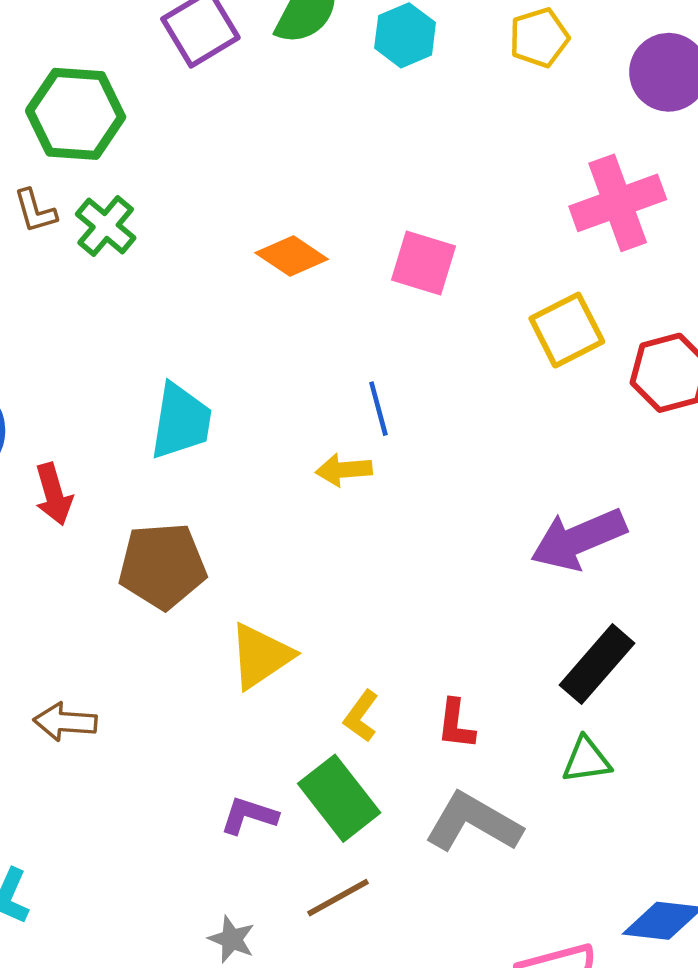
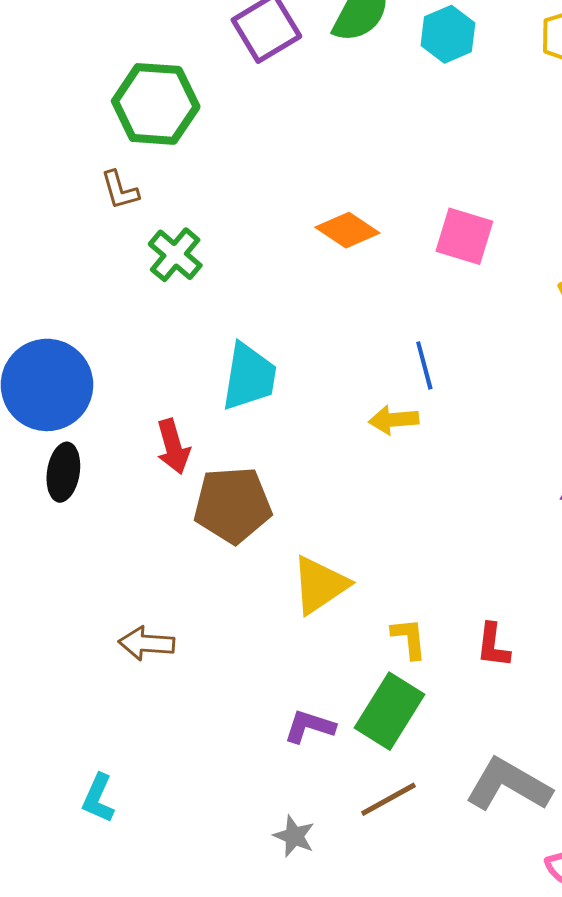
green cross: (106, 226) -> (175, 255), moved
red arrow: (54, 494) -> (173, 446), moved
yellow L-shape: (361, 716) -> (409, 638), turned 138
green rectangle: (339, 798) -> (389, 711), turned 70
gray L-shape: (473, 822) -> (508, 785), moved

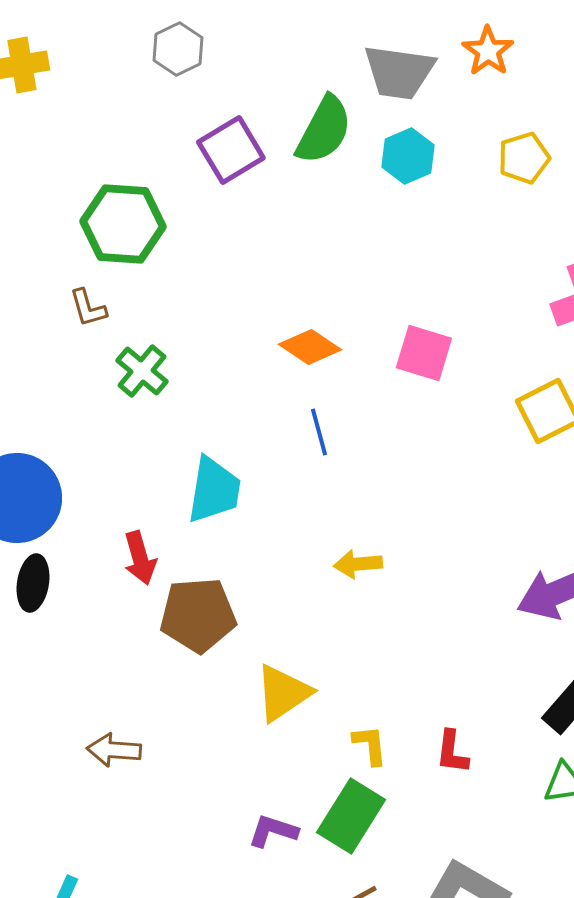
blue line: (424, 365) -> (319, 432), moved
yellow arrow: (394, 420) -> (358, 564), moved

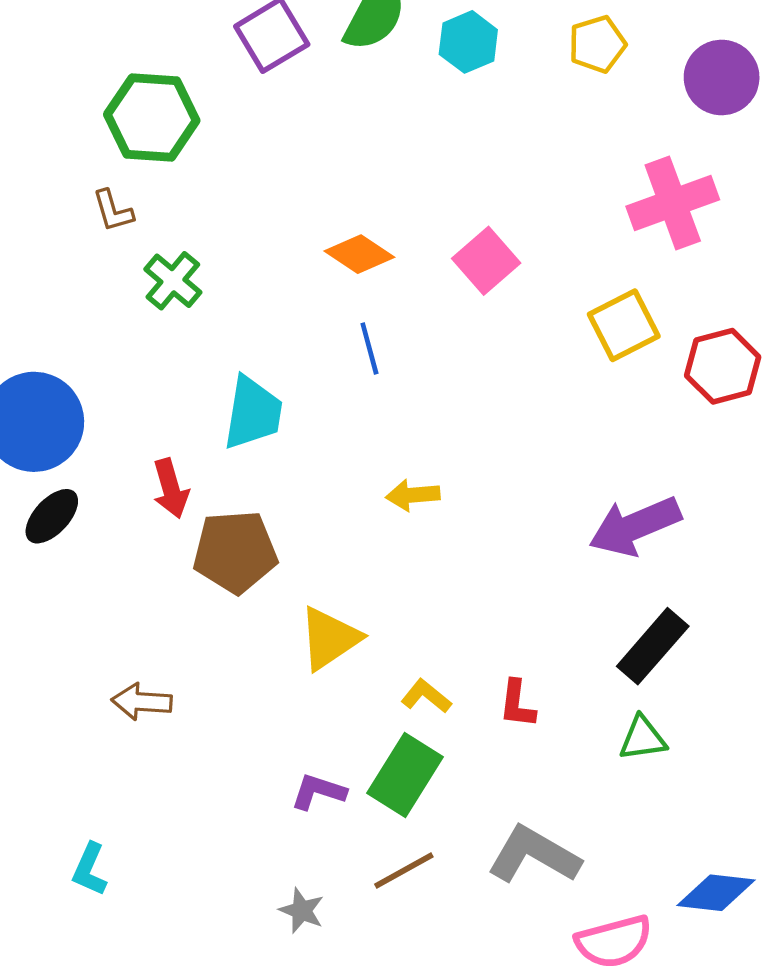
pink square: (424, 353) -> (486, 261), turned 32
black ellipse: (33, 583) -> (52, 516), turned 34
yellow L-shape: (370, 745) -> (426, 696), turned -45

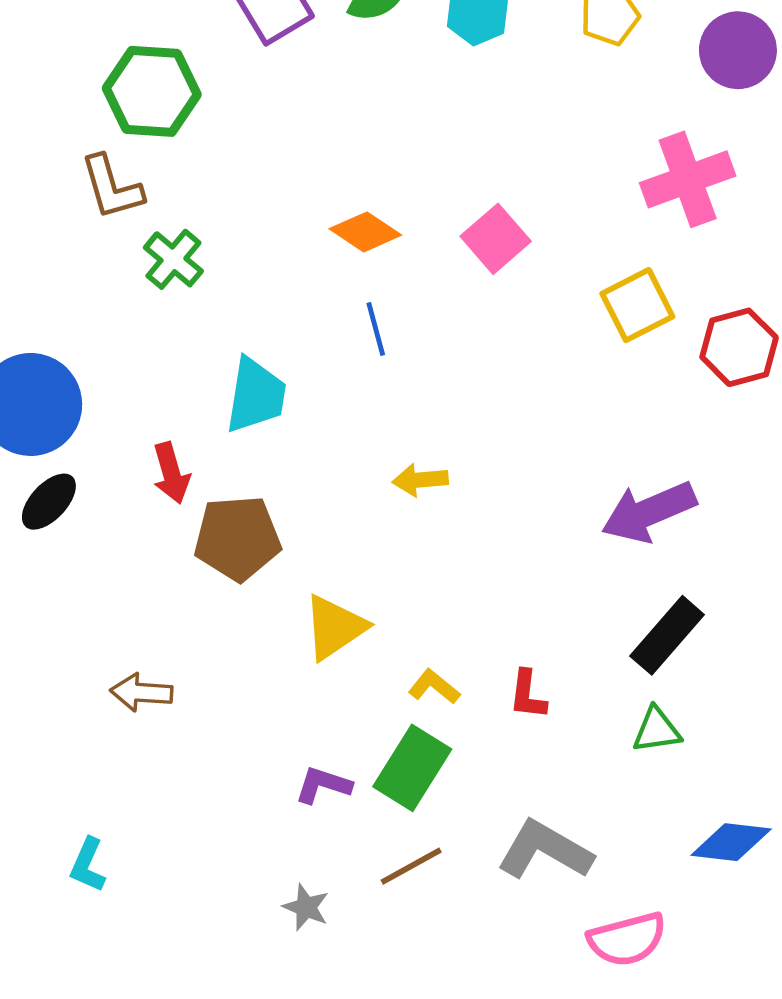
brown L-shape: (113, 211) -> (112, 187), size x1.5
blue diamond: (716, 893) -> (731, 842), moved

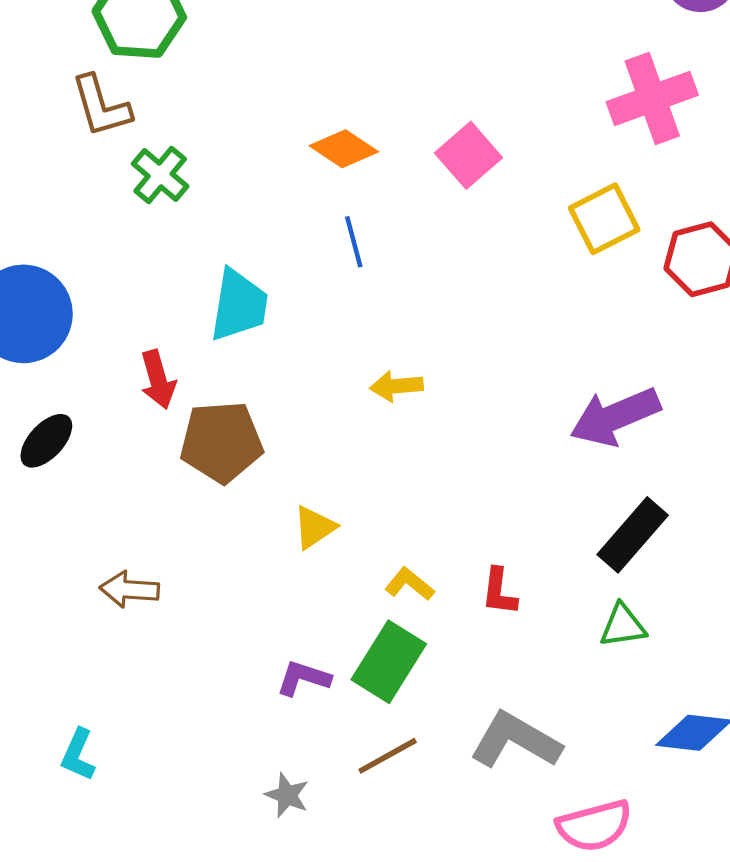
black ellipse: (49, 502) -> (46, 441), moved
yellow triangle: (335, 627) -> (314, 527), size x0.7

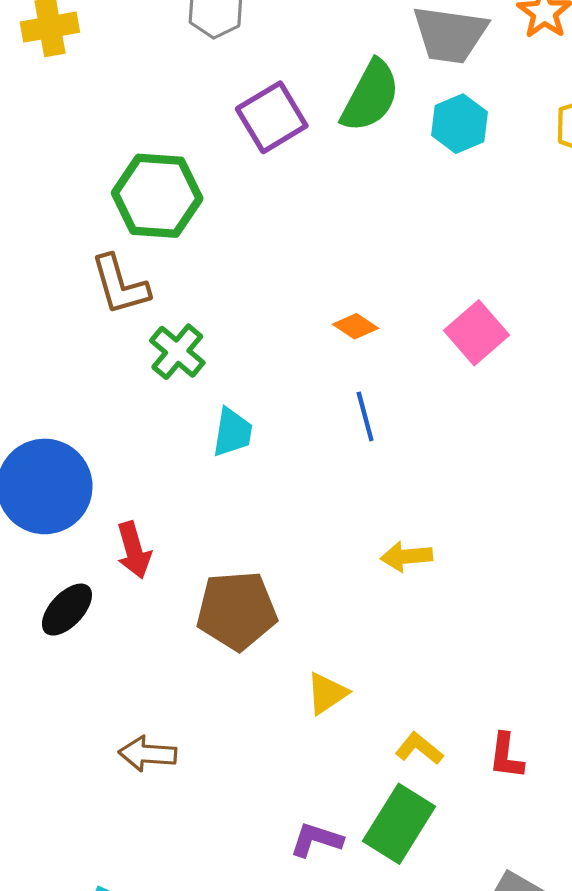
orange diamond: (344, 149) -> (356, 326), size x0.7
cyan trapezoid: (239, 305) -> (232, 432), moved, size x0.7
red arrow: (158, 380) -> (134, 550), moved

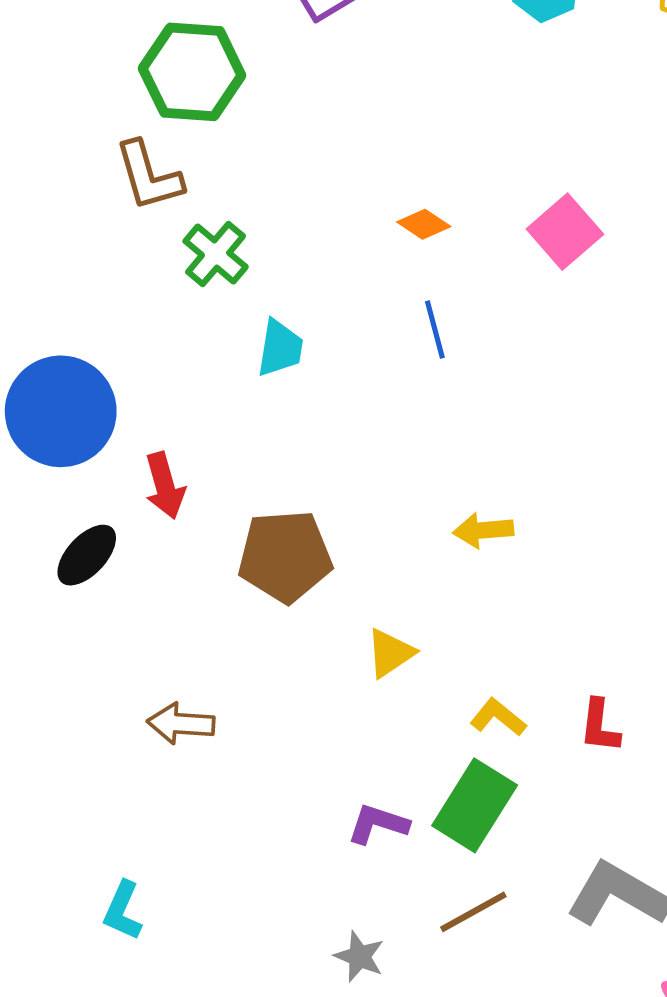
yellow arrow: (406, 556) -> (483, 530), moved

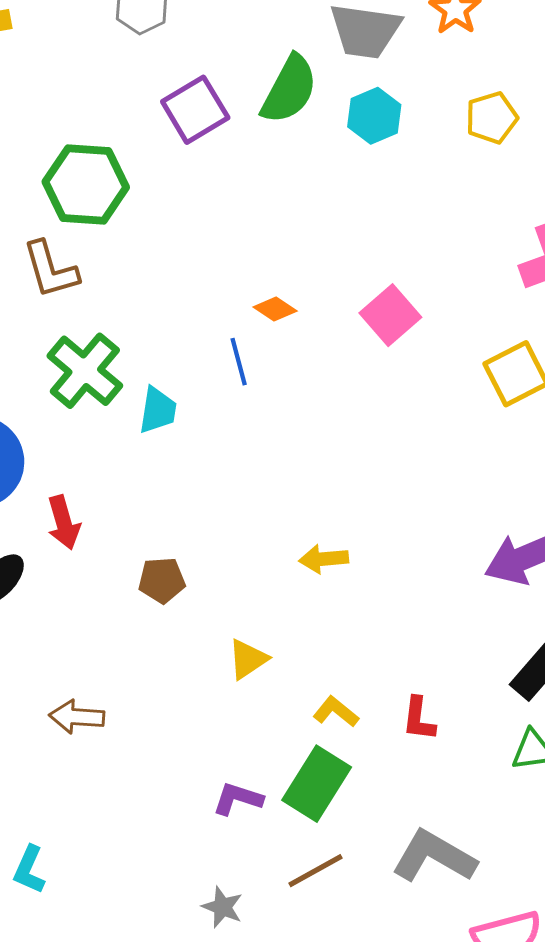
green cross: (216, 254) -> (85, 371), moved, size x1.4
blue line: (435, 330) -> (239, 362), moved
brown pentagon: (285, 556) -> (162, 580), size x0.6

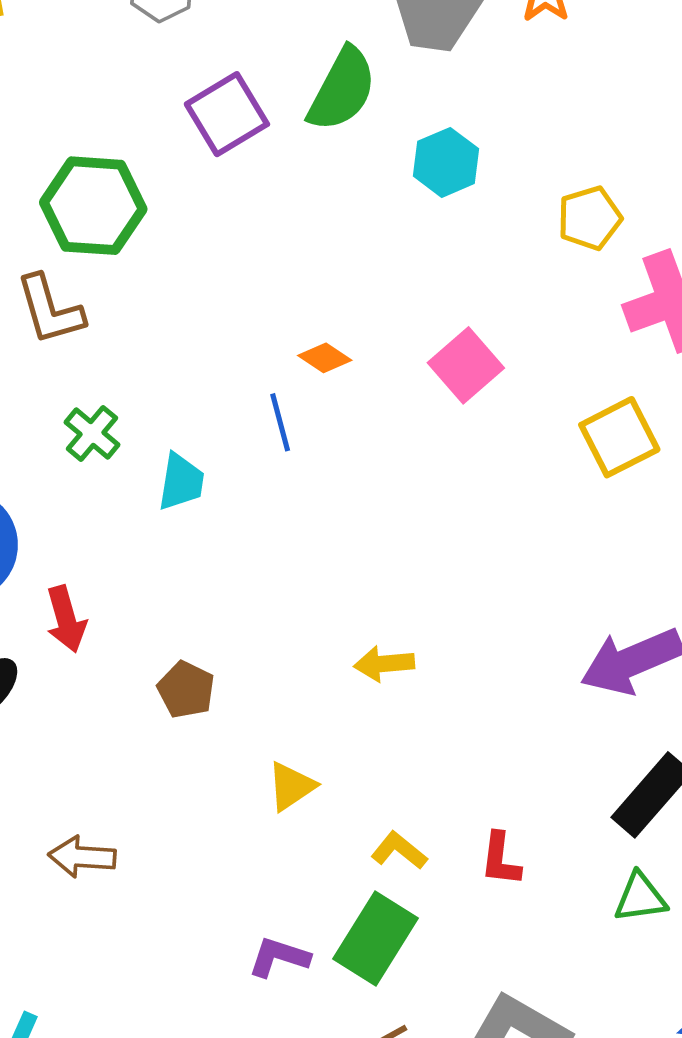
cyan hexagon: (374, 116) -> (446, 162), moved
yellow pentagon: (492, 118) -> (590, 218), moved
green cross: (85, 371) -> (92, 433), size x0.6
brown pentagon: (162, 580) -> (186, 690), turned 30

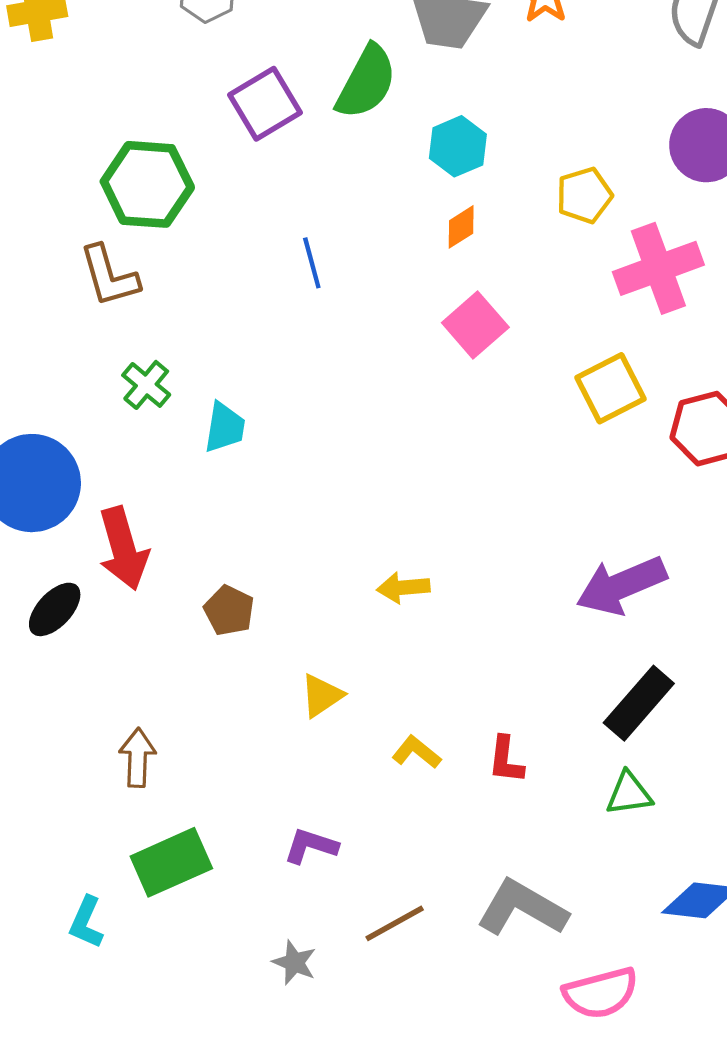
orange diamond: (325, 358) -> (461, 227), moved, turned -66
blue line: (280, 422) -> (312, 263), moved
red arrow: (66, 619) -> (123, 548), size x1.4
brown arrow: (82, 857) -> (137, 758), turned 88
green rectangle: (375, 938) -> (171, 862), moved, turned 34

